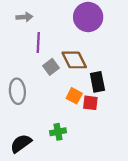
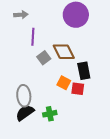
gray ellipse: (17, 91) -> (24, 96), moved
black semicircle: (21, 143) -> (25, 113), moved

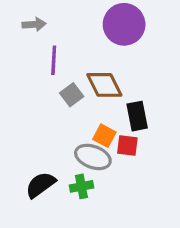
gray ellipse: (24, 96) -> (93, 157), moved, turned -65

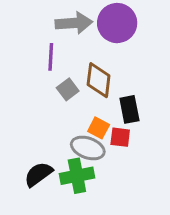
gray arrow: (34, 24) -> (74, 23), moved, size x1.6
brown diamond: (104, 85) -> (99, 80), turned 33
green cross: (81, 186) -> (77, 176), size x1.5

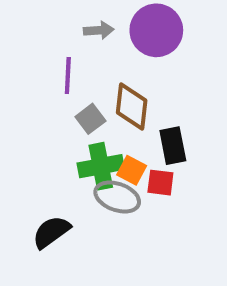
gray arrow: (74, 23) -> (99, 30), size x0.6
green cross: (77, 176) -> (101, 166), moved

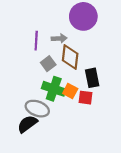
gray arrow: (99, 30) -> (59, 38), moved
green cross: (101, 166) -> (54, 89), turned 30
gray ellipse: (117, 197) -> (37, 109), moved

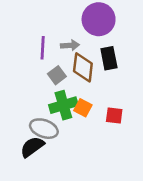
black rectangle: (92, 78) -> (109, 58), moved
green cross: (54, 89) -> (63, 105), turned -35
red square: (86, 98) -> (114, 116), moved

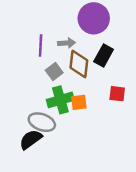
black rectangle: (109, 58) -> (104, 55), turned 40
orange square: (83, 108) -> (79, 102), turned -35
red square: (114, 116) -> (117, 94), moved

